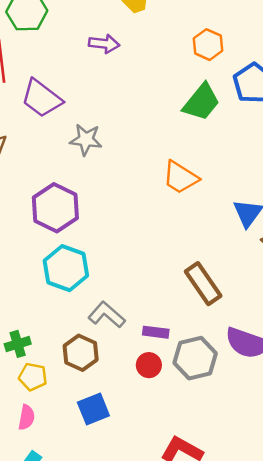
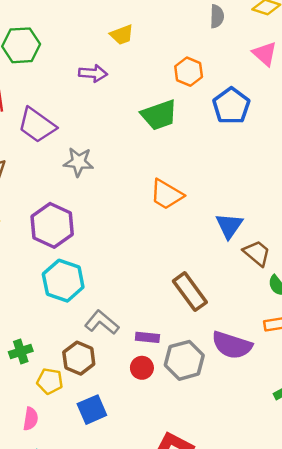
green trapezoid: (201, 102) -> (159, 115), moved, turned 33
yellow pentagon: (33, 377) -> (50, 381), moved

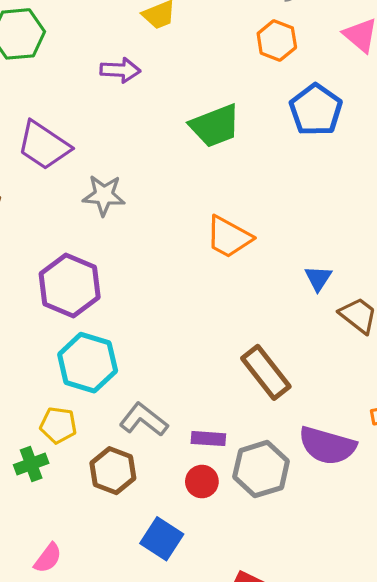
orange hexagon: (189, 72) -> (277, 41), moved
blue triangle: (229, 226) -> (318, 278), size x0.7
yellow pentagon: (50, 381) -> (58, 425), moved
blue square: (92, 410) -> (162, 539), moved, turned -32
pink semicircle: (31, 419) -> (48, 558), turned 30

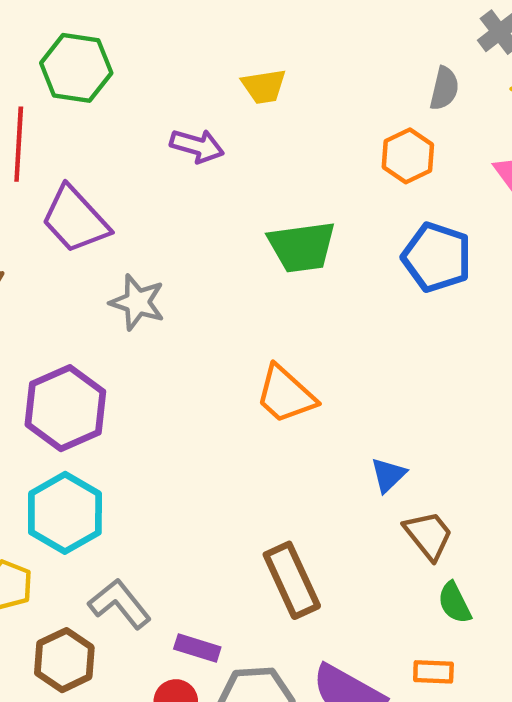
blue pentagon: (316, 110) -> (437, 257), turned -30

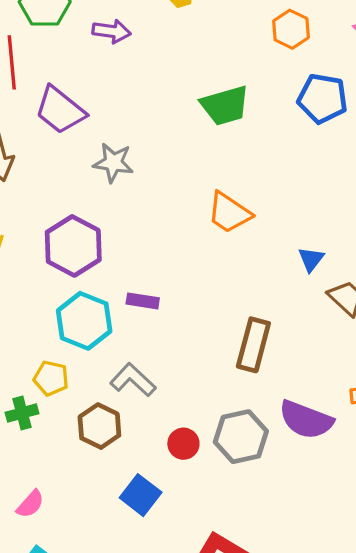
purple arrow: (197, 146) -> (112, 31), moved
brown rectangle: (292, 580) -> (253, 345), turned 48
purple rectangle: (197, 648) -> (143, 301), moved

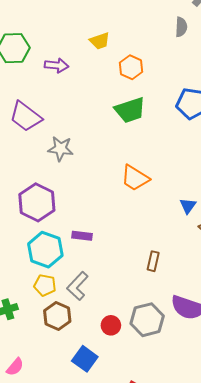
orange hexagon: (291, 29) -> (131, 67), moved
brown rectangle: (253, 345) -> (153, 261), size x0.6
yellow pentagon: (51, 378) -> (45, 285), moved
gray L-shape: (133, 380) -> (78, 286), turned -88

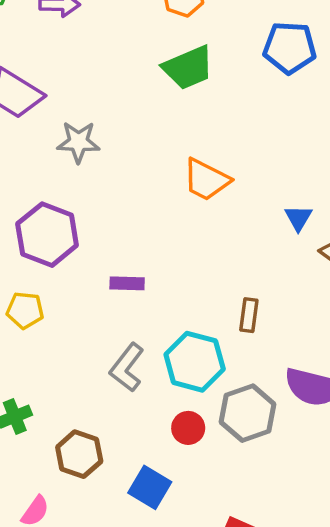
cyan hexagon: (45, 250) -> (195, 362), moved
yellow pentagon: (45, 285) -> (25, 310), moved
brown hexagon: (57, 316) -> (79, 454), moved

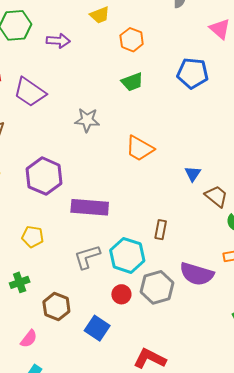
green trapezoid: (188, 68) -> (132, 82), size x0.7
gray star: (78, 142) -> (87, 120), moved
purple rectangle: (127, 283) -> (90, 207), size x1.8
yellow pentagon: (25, 310) -> (33, 237), moved
gray L-shape: (127, 367) -> (87, 257), turned 32

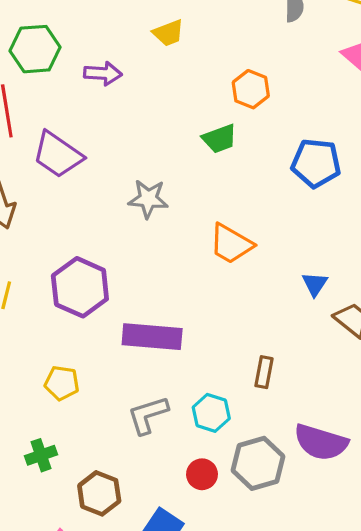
orange hexagon: (132, 40) -> (251, 89), moved
blue pentagon: (193, 73) -> (316, 163), moved
cyan hexagon: (127, 255) -> (211, 413), size x0.7

